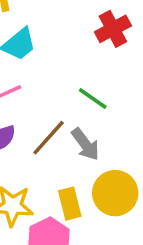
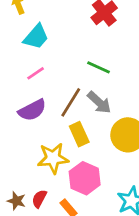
yellow rectangle: (70, 204) -> (79, 134), moved

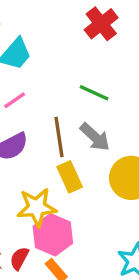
brown line: (71, 102) -> (59, 137), turned -40
pink hexagon: (85, 178) -> (53, 235), moved

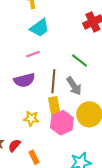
yellow star: (37, 207) -> (31, 118), size x0.7
pink hexagon: (53, 235) -> (62, 123), moved

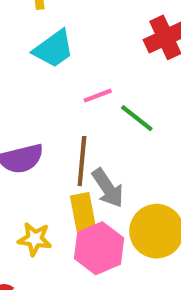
pink line: (33, 54) -> (98, 96), moved
gray arrow: (74, 86) -> (108, 188), moved

